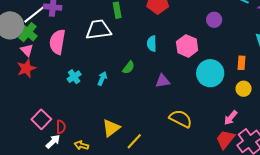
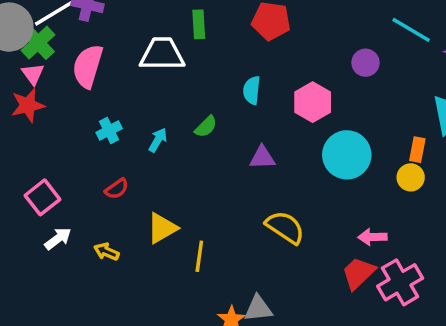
orange rectangle: (242, 63) -> (417, 150), moved
yellow circle: (244, 89) -> (411, 177), moved
pink arrow: (231, 118) -> (372, 237), turned 42
red semicircle: (61, 127) -> (117, 189), moved, turned 48
yellow line: (134, 141) -> (199, 256), turned -42

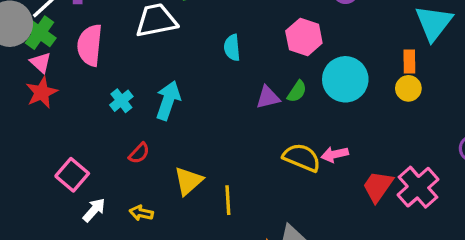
cyan semicircle: (252, 90) -> (232, 48), moved
green semicircle: (206, 127) -> (297, 91), moved
cyan arrow: (158, 140) -> (168, 100), size x1.6
pink arrow: (372, 237) -> (335, 154), moved

